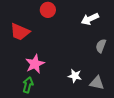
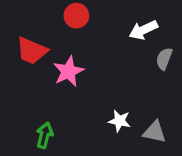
gray semicircle: (101, 46) -> (164, 59), moved
pink star: (35, 64) -> (68, 71), moved

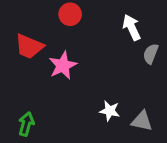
white arrow: (143, 30) -> (132, 27), turned 90
green arrow: (45, 135) -> (26, 124), moved

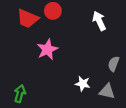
red trapezoid: (29, 46) -> (28, 19), moved
gray semicircle: (151, 54) -> (114, 64), moved

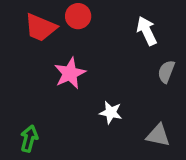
gray semicircle: (114, 64) -> (166, 72), moved
white star: (83, 84) -> (111, 112), moved

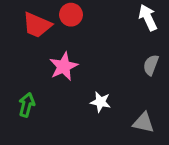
white arrow: (147, 31) -> (148, 18), moved
green arrow: (29, 139) -> (27, 105), moved

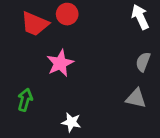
white star: (101, 102) -> (71, 122), moved
gray triangle: (143, 123) -> (136, 98), moved

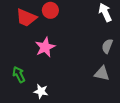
green arrow: (25, 100) -> (19, 75), turned -42
white star: (71, 122) -> (41, 91), moved

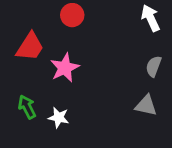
red trapezoid: (26, 18) -> (30, 47), moved, turned -80
white star: (41, 91) -> (59, 118), moved

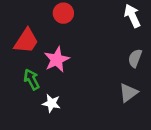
gray triangle: (146, 105) -> (128, 93), turned -48
green arrow: (27, 107) -> (32, 79), moved

